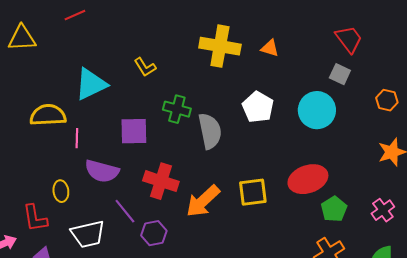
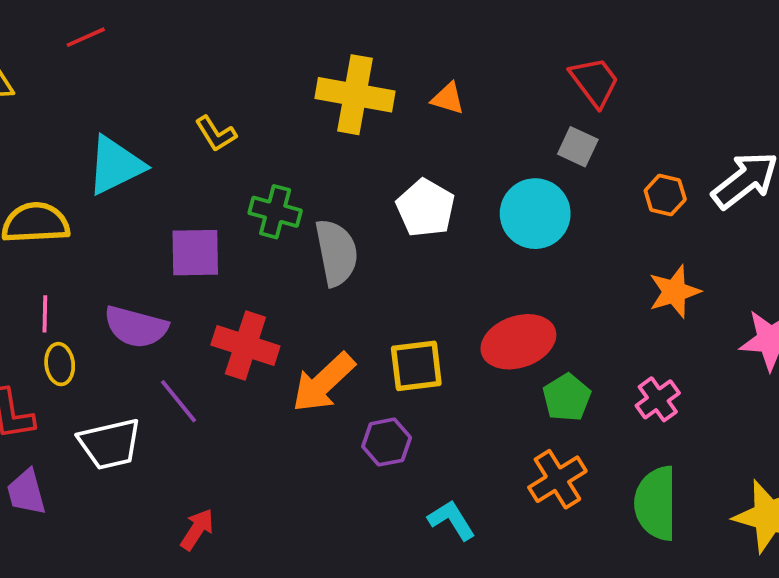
pink line: (77, 138) -> (45, 314), moved
purple hexagon: (154, 233) -> (387, 442), moved

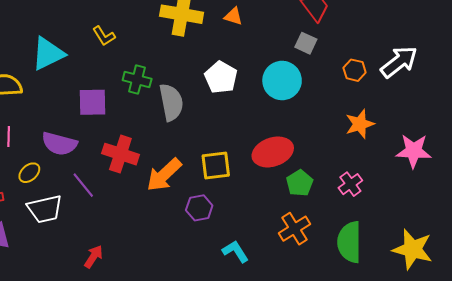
yellow ellipse: (60, 364) -> (29, 173), moved, turned 55

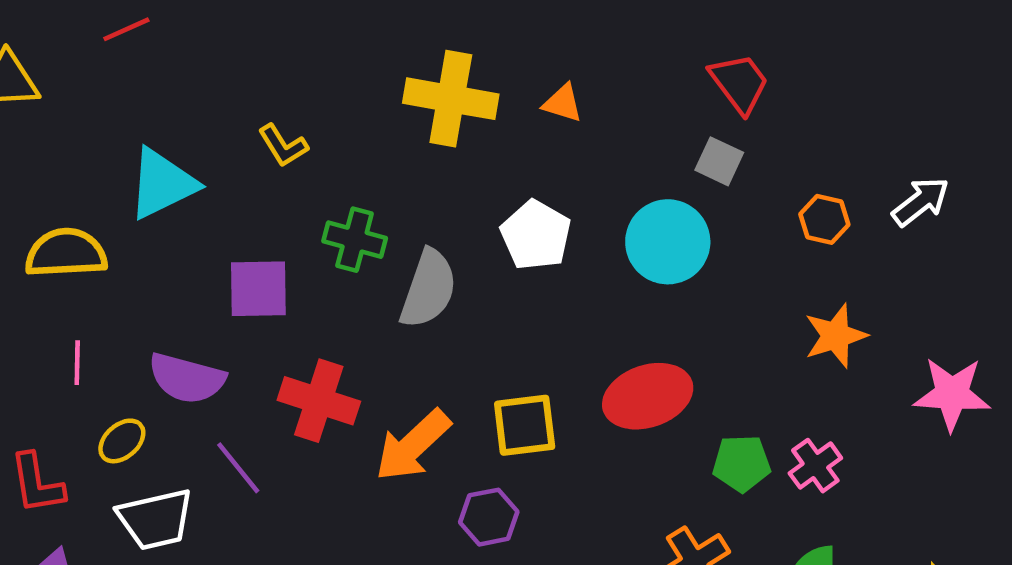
white arrow: (399, 62) -> (921, 202), size x0.7
gray semicircle: (171, 102) -> (428, 289), turned 30
green pentagon: (300, 183) -> (742, 463), moved, turned 30

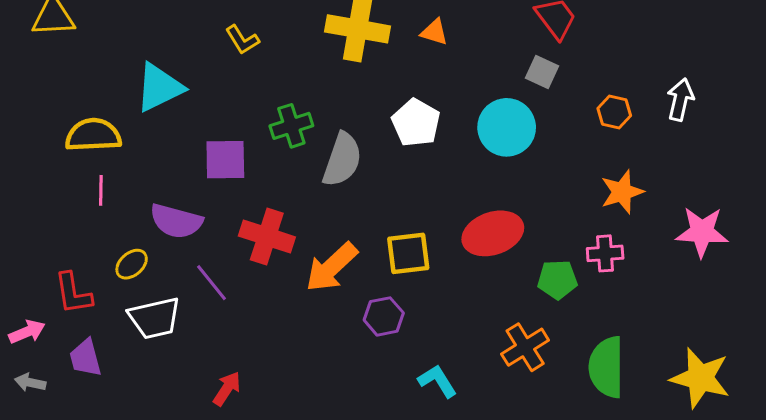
yellow L-shape: (283, 146) -> (242, 40), moved
white arrow: (921, 202) -> (680, 100), turned -39
green cross: (355, 240) -> (291, 126), turned -33
pink line: (77, 363) -> (101, 190), moved
pink cross: (815, 466) -> (605, 253), moved, turned 32

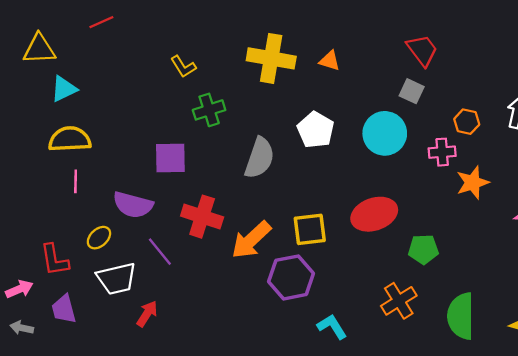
cyan triangle: (159, 87) -> (64, 89), moved, size x0.7
green cross: (291, 126) -> (209, 110), moved
pink cross: (605, 253) -> (442, 152), moved
purple hexagon: (384, 316) -> (291, 277), size x1.5
red arrow: (227, 389) -> (147, 314), moved

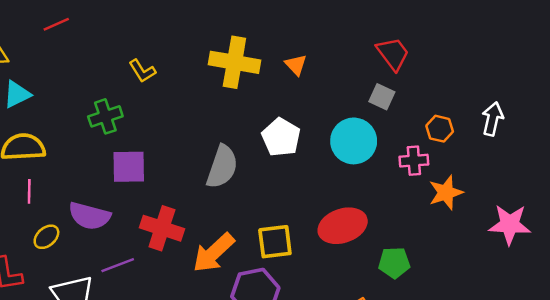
orange triangle: (330, 61) -> (296, 65), turned 30
green cross: (209, 110) -> (105, 116), moved
yellow ellipse: (99, 238) -> (46, 237), moved
purple line: (160, 252) -> (118, 265), turned -72

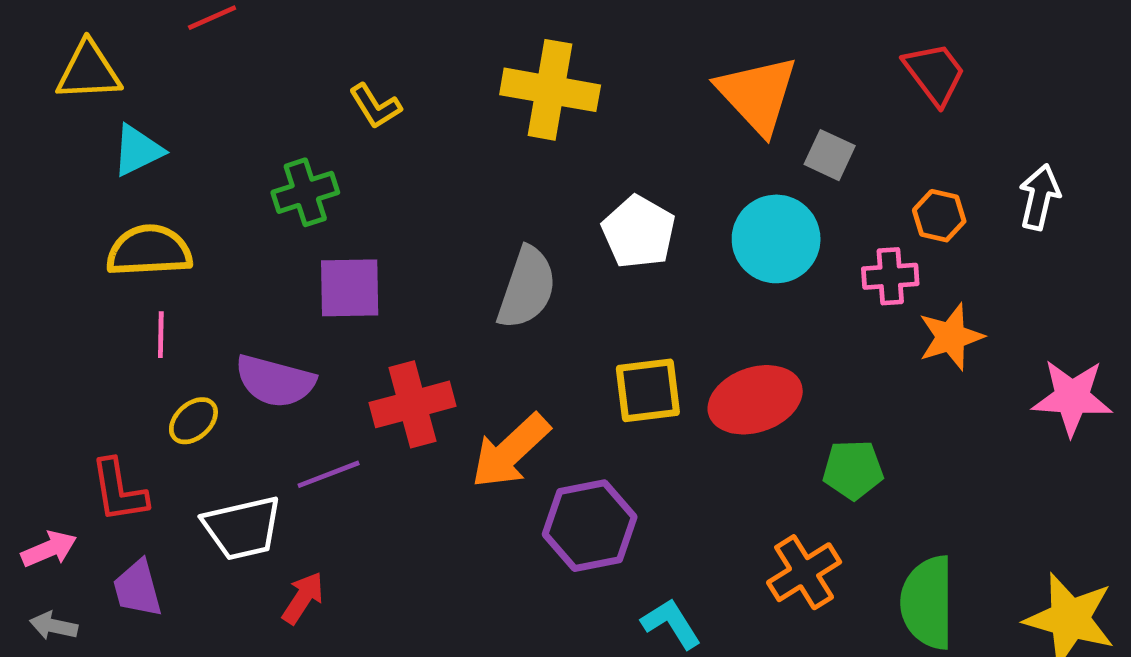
red trapezoid: (393, 54) -> (935, 73), moved
orange triangle: (296, 65) -> (757, 94), moved, size x2.0
red cross: (162, 228) -> (413, 404), turned -33
yellow square: (275, 242) -> (648, 390), moved

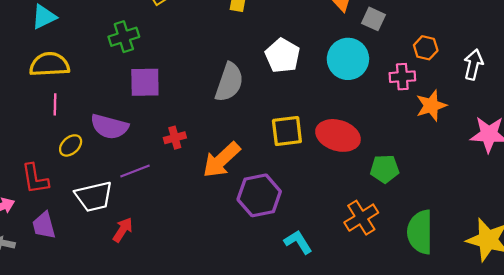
white arrow: (1039, 197) -> (473, 64), moved
red ellipse: (755, 400) -> (338, 135), turned 36
red cross: (413, 404) -> (175, 138), size x0.6

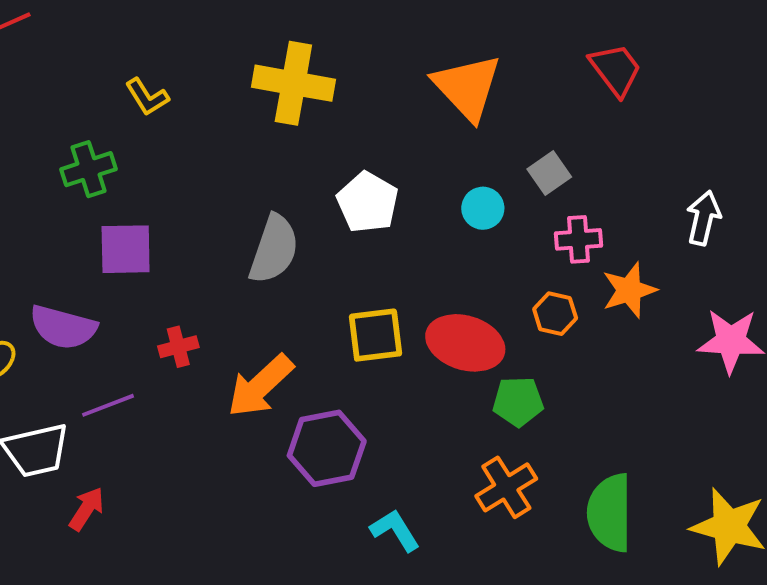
gray square: (374, 19) -> (549, 173), moved, turned 30
orange hexagon: (426, 48) -> (555, 314), moved
cyan circle: (348, 59) -> (483, 208), size x0.6
green pentagon: (385, 169) -> (518, 401), moved

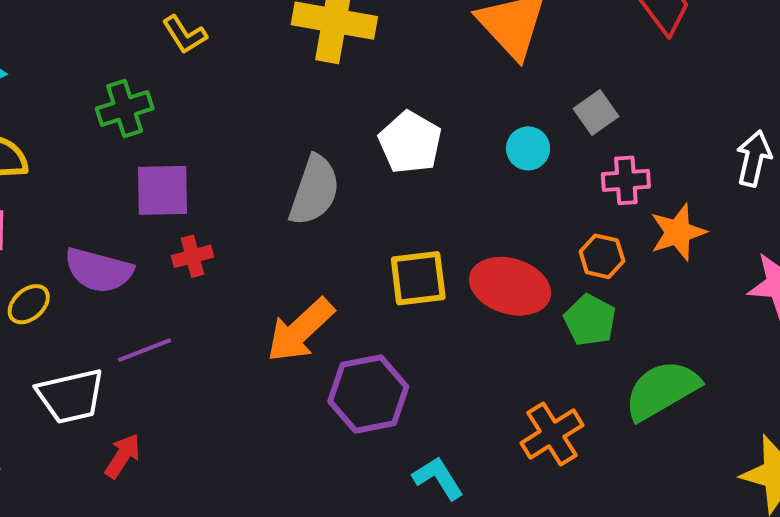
red cross: (178, 347) -> (192, 256), moved
green pentagon: (518, 401) -> (590, 320), moved, turned 30
green semicircle: (610, 513) -> (662, 390), moved, turned 60

